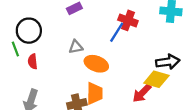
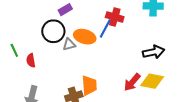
black circle: (29, 31) -> (53, 31), moved
orange ellipse: (96, 64) -> (85, 37), moved
yellow diamond: (156, 79) -> (152, 81), moved

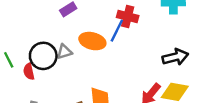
black circle: (53, 31) -> (43, 56), moved
gray triangle: (69, 44) -> (64, 52), moved

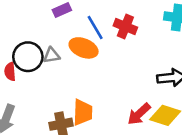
blue line: (117, 31) -> (95, 28), moved, turned -65

